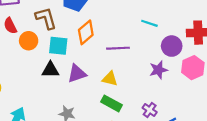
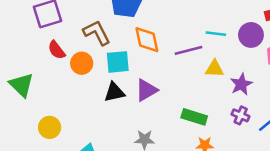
cyan line: (149, 23) -> (216, 34), moved
orange diamond: (86, 32) -> (147, 40), turned -50
purple star: (158, 70) -> (241, 84), moved
yellow triangle: (110, 79) -> (214, 69), moved

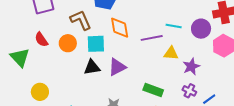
red semicircle: (57, 50) -> (41, 40), moved

